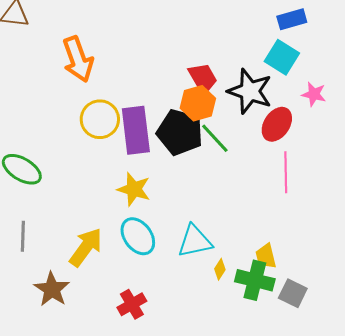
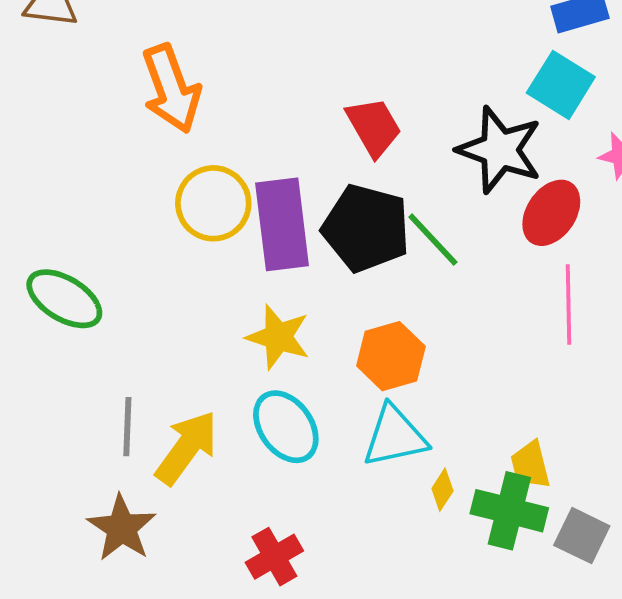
red trapezoid: (203, 78) -> (374, 127), moved
orange hexagon: (198, 103) -> (391, 356), moved
gray line: (23, 236) -> (127, 427), moved

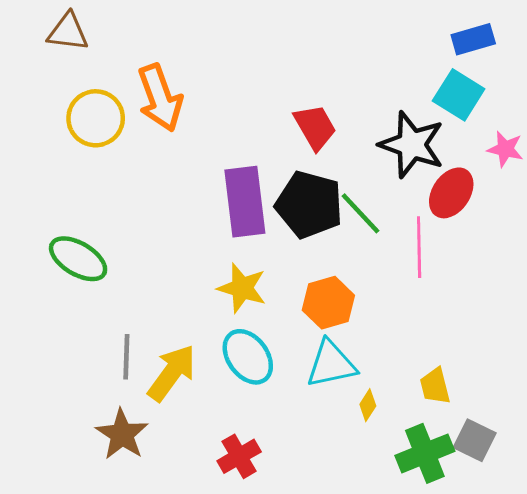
yellow circle: (213, 203) -> (96, 118), moved
pink line: (568, 305) -> (419, 247), moved
green cross: (509, 511) -> (425, 453), moved, turned -36

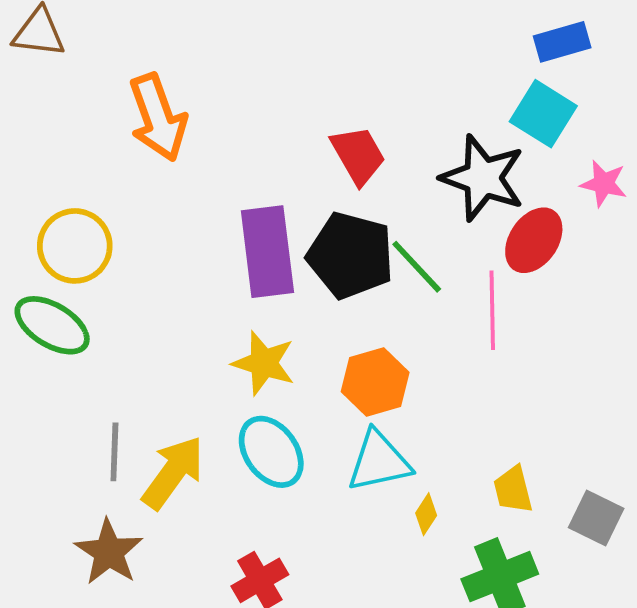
yellow circle: (96, 118) -> (75, 246), moved
gray square: (475, 440) -> (596, 518), moved

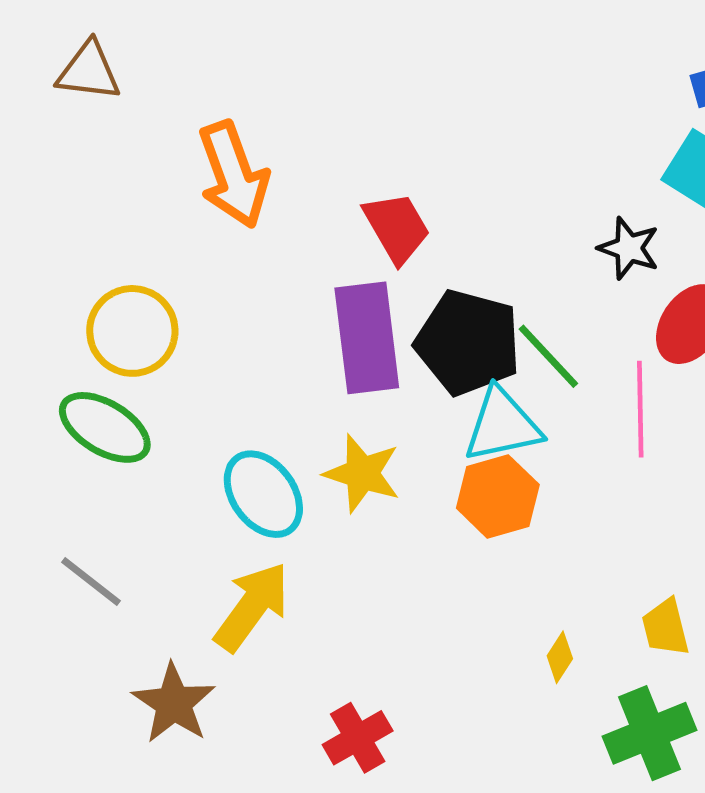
red trapezoid: (358, 155) -> (397, 228), moved
black star: (483, 178) -> (629, 248), size x0.6
gray line: (114, 452) -> (91, 581), moved, turned -54
cyan ellipse: (271, 452) -> (263, 494), moved
cyan triangle: (379, 461) -> (502, 425), moved

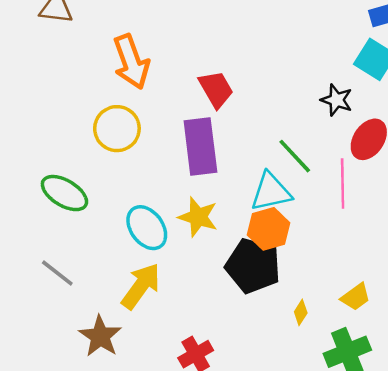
yellow circle: (132, 331) -> (117, 129), moved
black pentagon: (468, 342) -> (253, 266), moved
yellow trapezoid: (666, 627) -> (356, 297), turned -112

